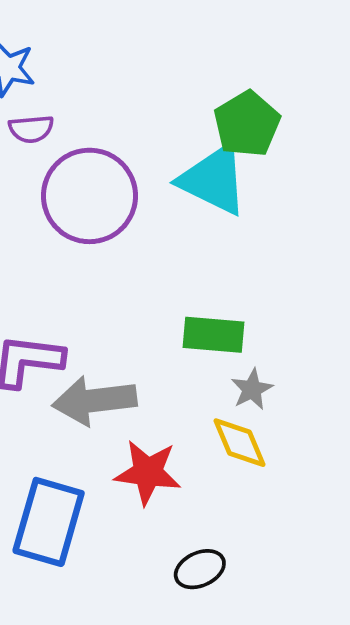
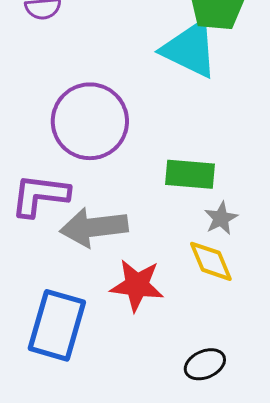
purple circle: (89, 196) -> (90, 121), moved
black ellipse: (200, 569) -> (205, 364), moved

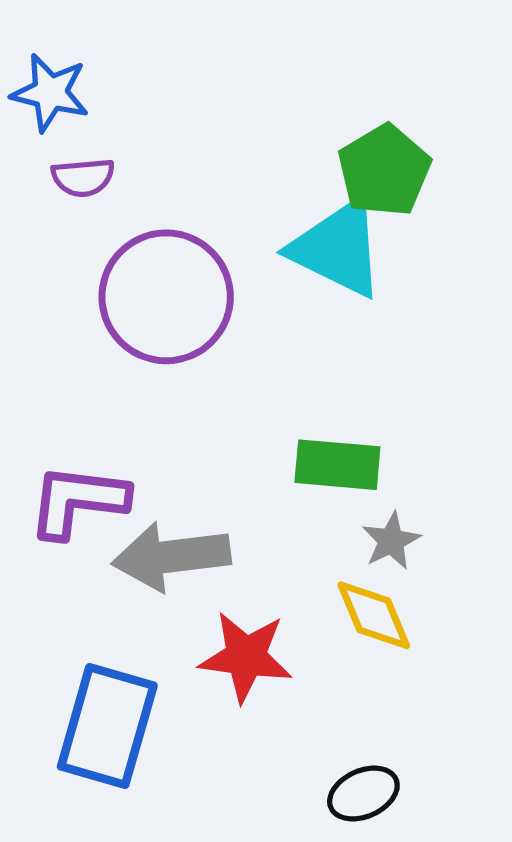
purple circle: (90, 121) -> (166, 297), moved

